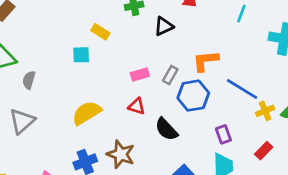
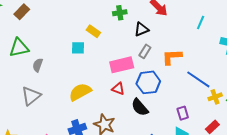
pink rectangle: (140, 74) -> (122, 65), size x1.6
gray rectangle: (170, 75) -> (145, 51), moved
blue hexagon: (193, 96) -> (148, 82), moved

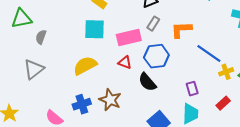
cyan square: (78, 48) -> (94, 29), moved, size x1.5

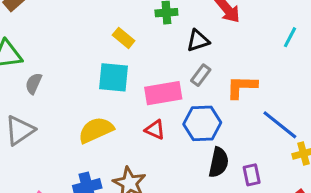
black semicircle: (147, 82) -> (219, 162), moved, turned -132

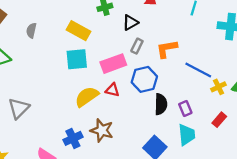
yellow rectangle: (124, 38) -> (78, 31), size x1.5
gray semicircle: (34, 84) -> (31, 30), moved
yellow semicircle: (96, 130) -> (87, 97), moved

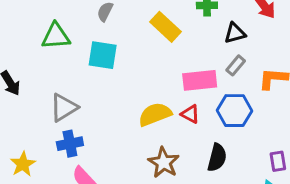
cyan square: (77, 59) -> (103, 55), moved
black semicircle: (161, 104) -> (217, 158), moved
blue cross: (73, 138) -> (70, 144), moved

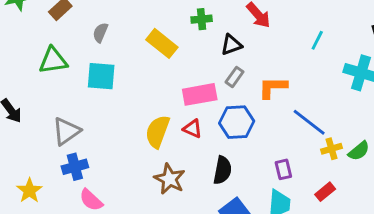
yellow semicircle: (155, 114) -> (158, 132), turned -44

